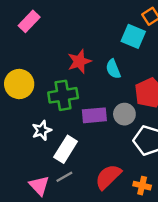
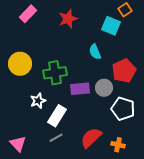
red star: (79, 61) -> (68, 19), moved
pink triangle: (39, 186) -> (18, 144), moved

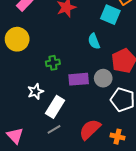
yellow circle: (20, 64) -> (17, 39), moved
green cross: (55, 73) -> (53, 63), size x0.6

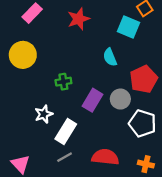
purple rectangle: (79, 79) -> (92, 100), turned -54
red semicircle: (90, 129) -> (105, 157), turned 50
orange cross: (118, 137) -> (146, 164), moved

